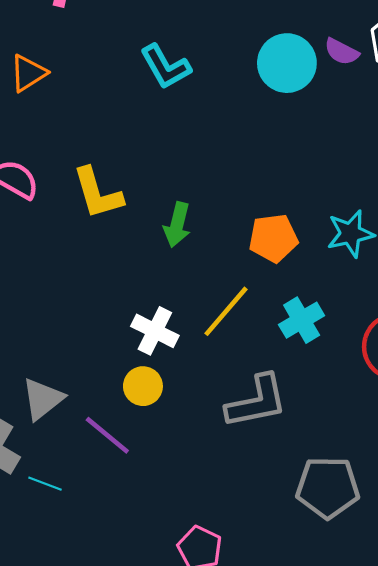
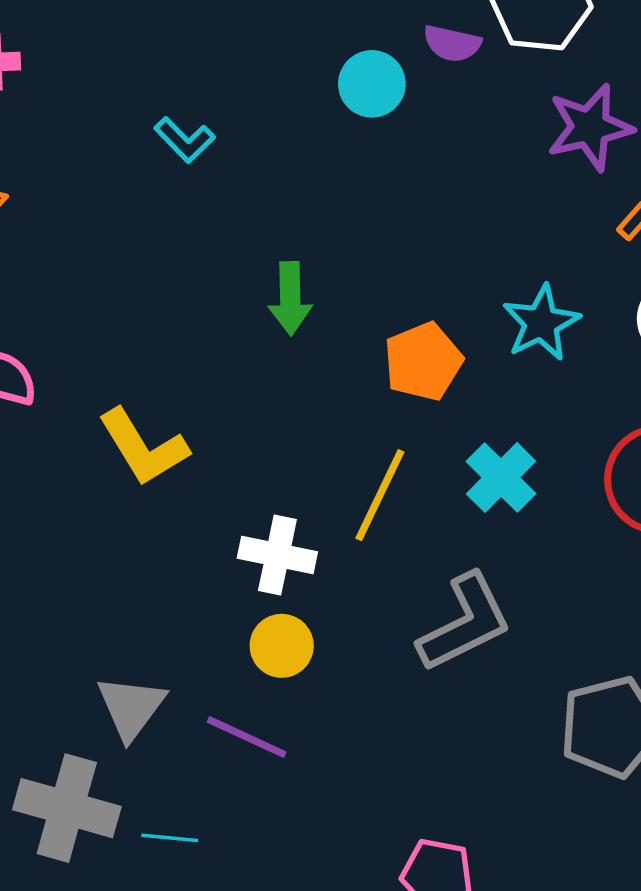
cyan circle: (287, 63) -> (372, 84), size x0.7
cyan L-shape: (165, 67) -> (185, 140), size x0.7
yellow L-shape: (98, 193) -> (143, 447), moved
green arrow: (177, 225) -> (290, 298), moved

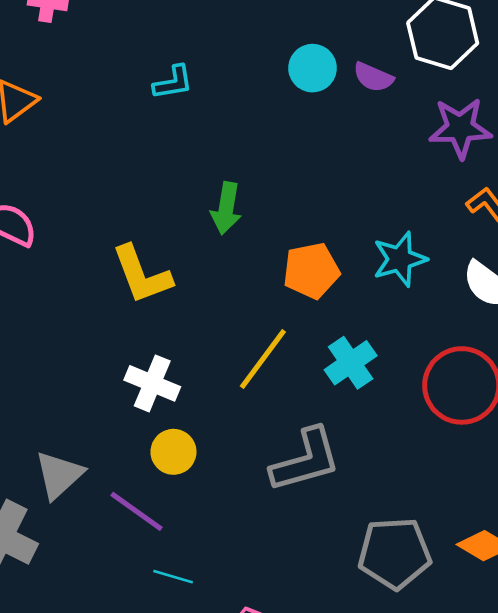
purple semicircle: (452, 43) -> (373, 77), moved
cyan L-shape: (185, 140) -> (173, 82), turned -66
yellow L-shape: (143, 447) -> (142, 275), moved
white cross: (277, 555) -> (152, 383), moved
cyan line: (170, 838) -> (173, 577), moved

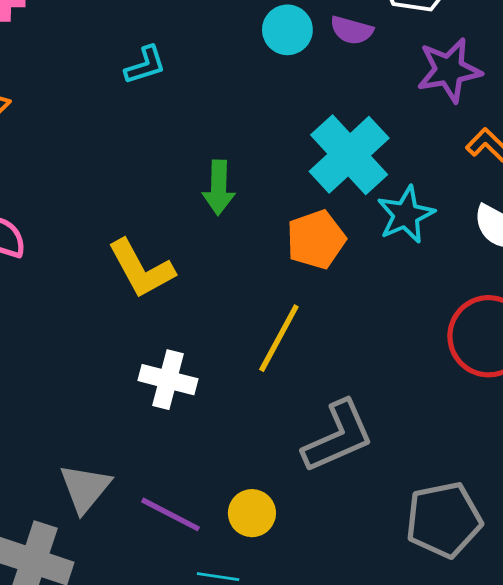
cyan cross: (351, 363) -> (349, 155), moved, size x1.5
yellow circle: (173, 452) -> (252, 513), moved

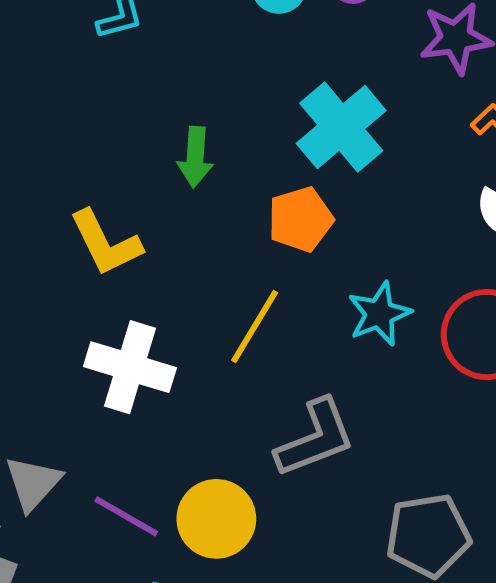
cyan star: (406, 215) -> (379, 314), moved
white cross: (168, 380) -> (130, 367), size x1.4
yellow circle: (252, 513) -> (216, 519), size x1.5

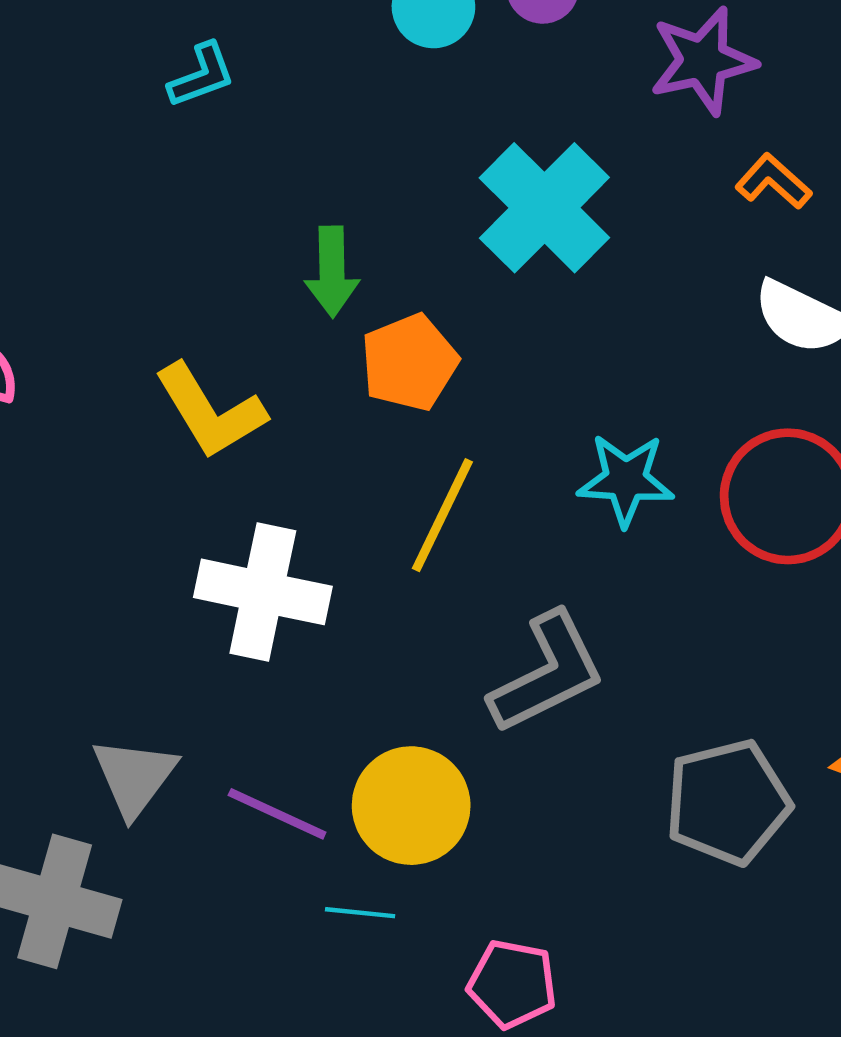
orange pentagon: (300, 219) -> (409, 362), moved
cyan star: (379, 314) -> (626, 480), turned 30

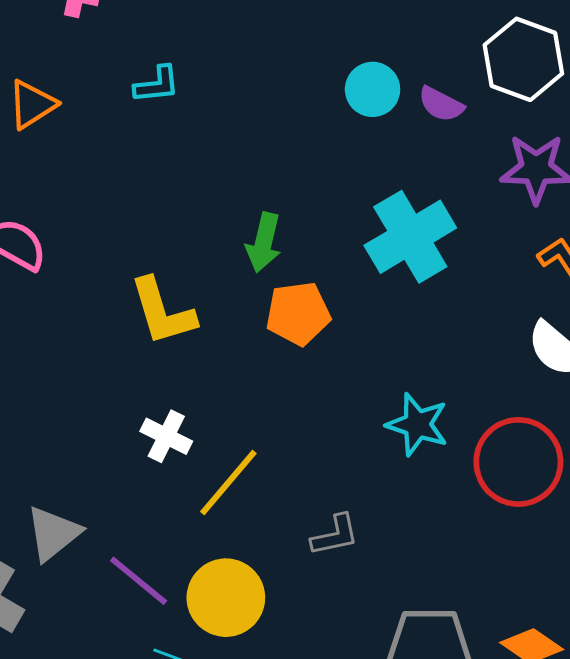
cyan L-shape: (202, 75) -> (157, 85), moved
yellow line: (442, 515) -> (228, 483), moved
white cross: (263, 592) -> (166, 436), size x0.6
gray L-shape: (547, 673) -> (335, 535), size x0.6

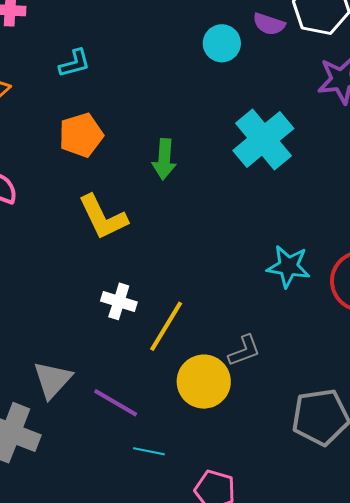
purple semicircle: (441, 104) -> (269, 24), moved
orange pentagon: (298, 313) -> (81, 135), moved
yellow circle: (226, 598) -> (204, 382), moved

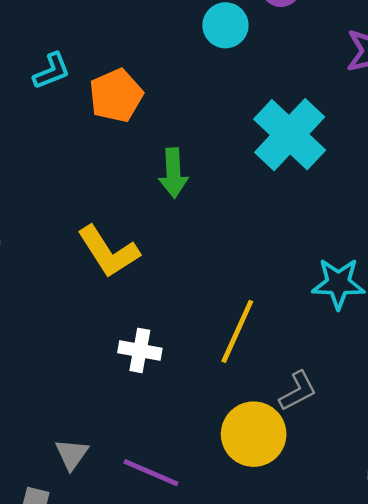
orange pentagon: (81, 135) -> (116, 96), moved
yellow line: (166, 326) -> (237, 331), moved
gray triangle: (52, 380) -> (72, 454), size x0.7

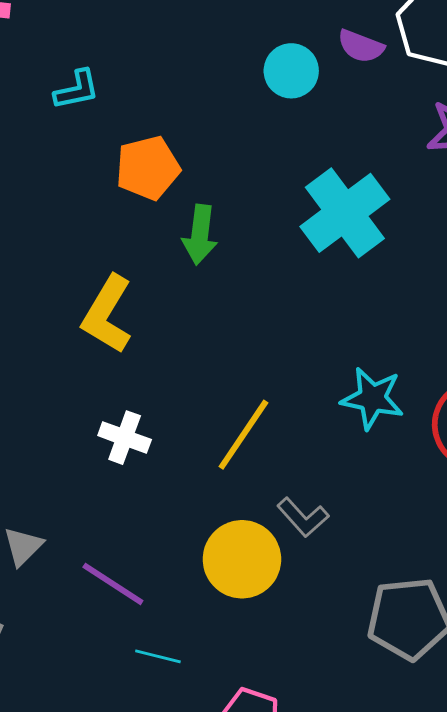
orange pentagon: (116, 96) -> (148, 168), moved
yellow L-shape: (108, 252) -> (107, 314), turned 54
gray L-shape: (298, 391) -> (303, 517), turned 66

